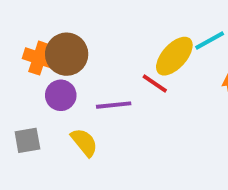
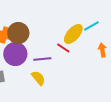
purple circle: (61, 95) -> (15, 54), size x1.5
yellow semicircle: (84, 142) -> (38, 78), moved

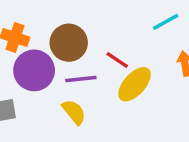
brown circle: (18, 33) -> (69, 43), moved
yellow ellipse: (73, 34) -> (135, 84), moved

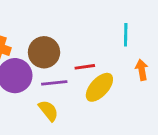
cyan line: (166, 22) -> (126, 35), turned -60
red line: (117, 60) -> (85, 67), turned -42

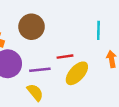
brown circle: (44, 52) -> (32, 27), moved

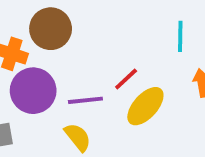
brown circle: (32, 27) -> (51, 29), moved
red line: (65, 57) -> (126, 79), turned -35

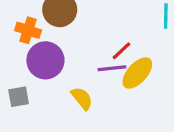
purple line: (85, 100) -> (112, 68), moved

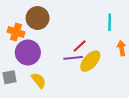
yellow semicircle: (82, 98) -> (39, 80), moved

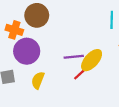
red line: (80, 46) -> (80, 74), moved
yellow semicircle: (39, 80) -> (38, 80), turned -119

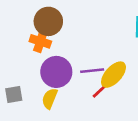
orange cross: (14, 30) -> (40, 41), moved
purple circle: (27, 51) -> (56, 72), moved

